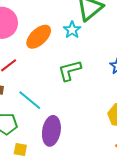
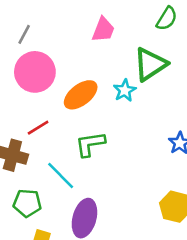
green L-shape: (70, 70) -> (90, 144), moved

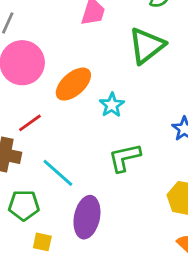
cyan star: (125, 90) -> (112, 105), moved
green L-shape: (90, 144) -> (125, 158), moved

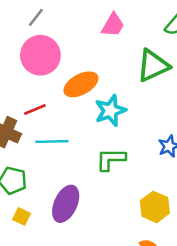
cyan star: (112, 105) -> (110, 111), size x1.4
cyan line: (58, 173) -> (52, 142), moved, turned -56

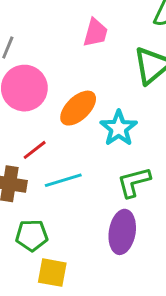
purple ellipse: (66, 204) -> (122, 232), moved
yellow square: (21, 216) -> (52, 273), size x1.5

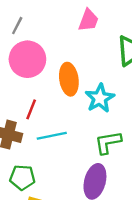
orange ellipse: (78, 108) -> (69, 79), turned -60
red line: (35, 150) -> (31, 109), turned -36

